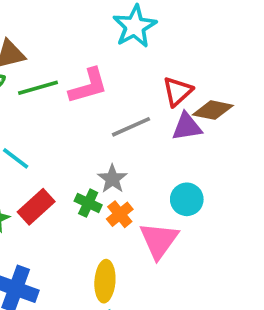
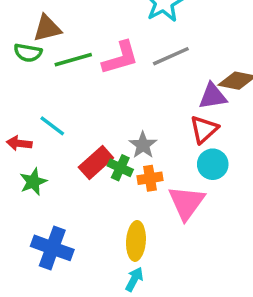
red triangle: (177, 91) -> (204, 129), moved
gray line: (131, 127) -> (171, 56), moved
red rectangle: (36, 207) -> (96, 162), moved
orange cross: (120, 214) -> (150, 178), turned 30

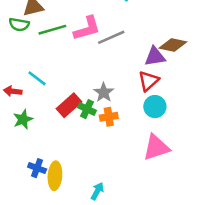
gray line: (171, 56) -> (111, 37), moved
pink triangle: (187, 203) -> (156, 148), moved, turned 36
yellow ellipse: (136, 241) -> (55, 176), moved
blue cross: (52, 248) -> (37, 168), size x0.6

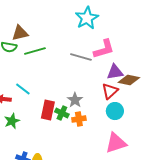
pink L-shape: (87, 28) -> (104, 49), moved
gray line: (111, 37) -> (81, 57), turned 40
brown diamond: (173, 45) -> (129, 80), moved
red rectangle: (69, 105) -> (48, 110), turned -36

